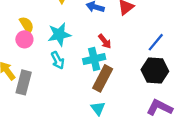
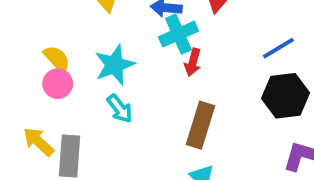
red arrow: (105, 41) -> (193, 62), turned 64
blue line: (156, 42) -> (278, 48), turned 30
cyan cross: (94, 59) -> (178, 34), moved

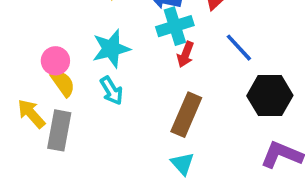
blue line: (278, 48) -> (239, 48), moved, turned 72
yellow semicircle: (57, 59) -> (63, 83), moved

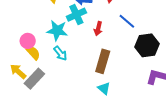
cyan cross: (175, 26) -> (76, 15), moved
cyan star: (111, 49) -> (57, 31), turned 30
gray rectangle: (59, 130) -> (34, 79), turned 40

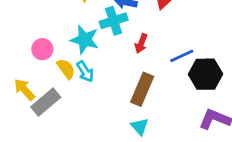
blue line: (127, 21) -> (182, 56), moved, turned -72
yellow semicircle: (33, 53) -> (66, 69), moved

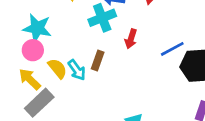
cyan star: (85, 40) -> (37, 28), moved
brown rectangle: (142, 89) -> (98, 61), moved, size x0.6
yellow arrow: (24, 90) -> (30, 79), moved

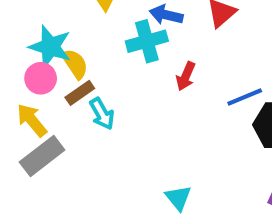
brown rectangle: (98, 61) -> (80, 93), moved, turned 30
yellow semicircle: (57, 68) -> (75, 64), moved

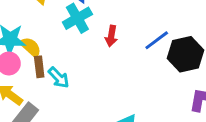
brown rectangle: (80, 93) -> (39, 67), turned -48

